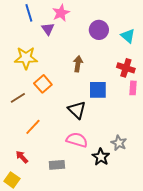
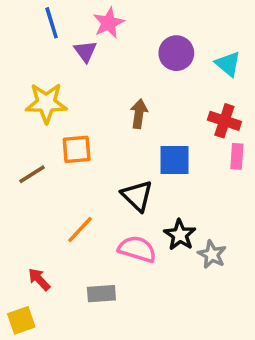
orange square: (43, 84) -> (77, 149), turned 36
orange line: (33, 127) -> (80, 229), moved
black star: (101, 157) -> (180, 235), moved
yellow square: (12, 180) -> (21, 320), turned 35

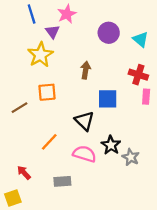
yellow star: (46, 103) -> (40, 55), moved, turned -30

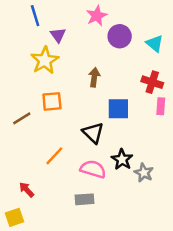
pink star: (67, 14) -> (97, 16), moved
gray rectangle: (62, 181) -> (85, 199), moved

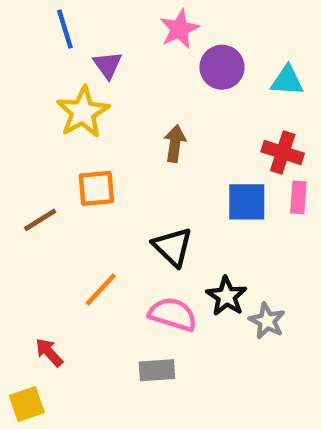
cyan triangle: (155, 43) -> (287, 81), turned -36
blue square: (118, 109) -> (247, 202), moved

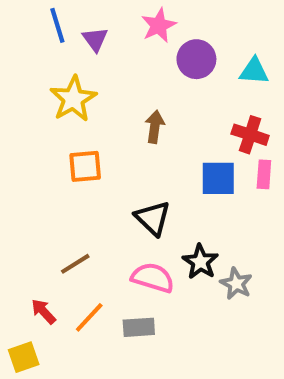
purple triangle: (108, 65) -> (95, 39), moved
brown line: (40, 220) -> (75, 264), moved
orange line: (101, 289) -> (89, 317), moved

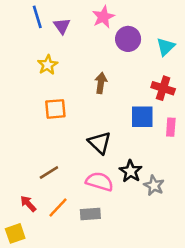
cyan triangle: (254, 71) -> (166, 47), turned -48
yellow star: (73, 99) -> (48, 65), size x0.7
pink rectangle: (264, 174) -> (171, 127), moved

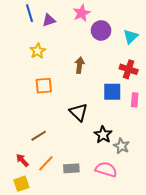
purple triangle: (62, 26) -> (49, 20), turned 48
pink semicircle: (100, 182) -> (106, 169), moved
yellow square: (15, 233) -> (21, 184), moved

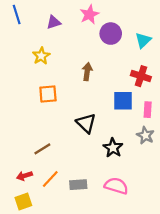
blue line: (29, 13) -> (17, 15), moved
gray star: (121, 146) -> (145, 135), moved
red arrow: (22, 160) -> (24, 176), turned -64

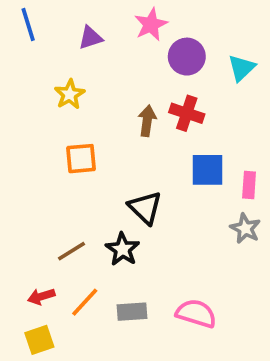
red cross: (141, 76) -> (187, 113), moved
black star: (113, 148) -> (123, 249), moved

